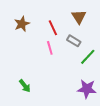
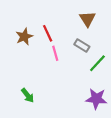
brown star: (22, 24) -> (24, 37), moved
red line: (53, 28) -> (48, 33), moved

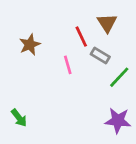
red line: (48, 33) -> (81, 37), moved
green arrow: (28, 95) -> (19, 118), moved

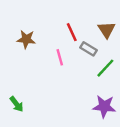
brown triangle: (107, 23) -> (107, 30), moved
brown star: (30, 45) -> (26, 39), turned 30

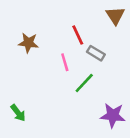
brown triangle: (107, 30) -> (115, 16), moved
green line: (105, 68) -> (84, 83), moved

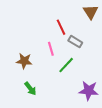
brown star: (28, 43) -> (24, 61), moved
green arrow: (18, 113) -> (30, 89), moved

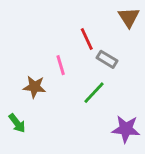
pink line: (51, 49) -> (61, 65), moved
green arrow: (30, 89) -> (17, 123), moved

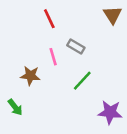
red line: (87, 39) -> (49, 19), moved
gray rectangle: (107, 59) -> (76, 47), moved

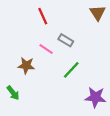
pink line: (53, 57) -> (46, 49), turned -40

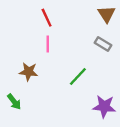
gray rectangle: (66, 40) -> (103, 44), moved
pink line: (46, 49) -> (48, 44), moved, turned 56

